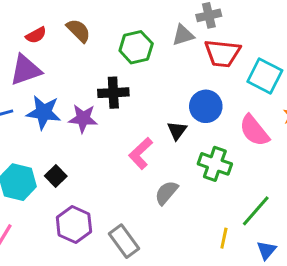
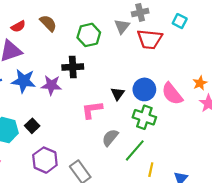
gray triangle: (183, 35) -> (122, 26), turned -35
cyan square: (265, 76) -> (180, 21), moved, size x0.6
blue circle: (206, 106) -> (144, 89), moved
pink L-shape: (141, 153) -> (92, 110), turned 35
green line: (256, 211) -> (135, 150), moved

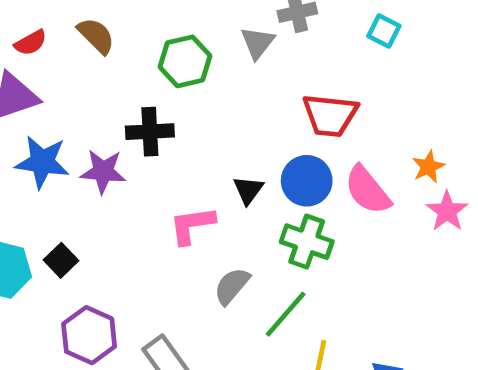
red trapezoid: (150, 39) -> (330, 115), moved

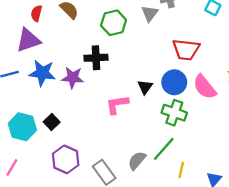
red semicircle: (31, 43) -> (36, 13), turned 133
gray semicircle: (232, 286) -> (137, 161), moved

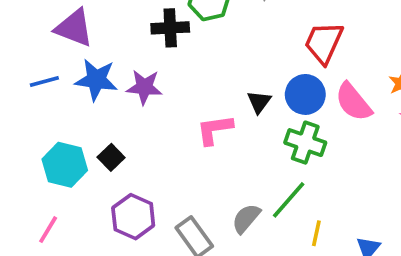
purple triangle: (28, 40) -> (74, 28), turned 40
red trapezoid: (186, 50) -> (324, 43), turned 108
black cross: (96, 58) -> (170, 28), moved

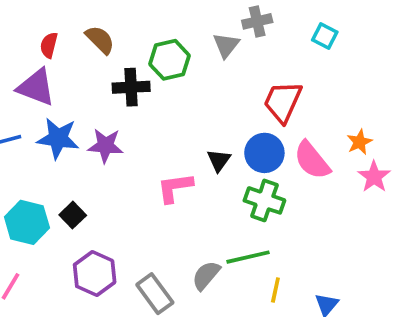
green line: (289, 200) -> (248, 257), turned 36

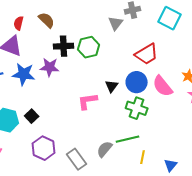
cyan square: (325, 36) -> (170, 18), size x1.6
green hexagon: (169, 60) -> (89, 47), moved
red trapezoid: (283, 102) -> (147, 54), turned -145
purple star: (106, 146) -> (50, 67), moved

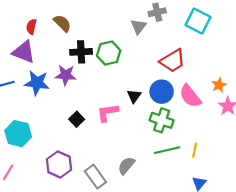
black square: (32, 116) -> (77, 119), moved
green line: (128, 139) -> (167, 150), moved
yellow line: (143, 157) -> (195, 150), moved

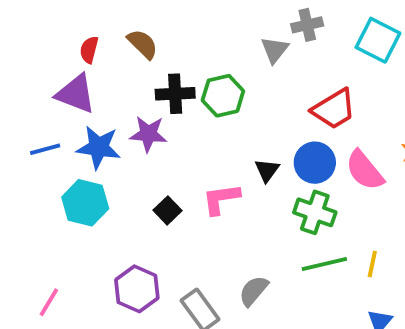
cyan hexagon: (18, 134) -> (85, 203), moved

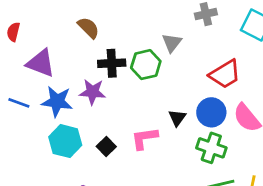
red semicircle: (89, 50) -> (13, 32), moved
gray triangle: (275, 50) -> (172, 43), moved
blue line: (45, 149) -> (19, 103), turned 35
cyan hexagon: (85, 203) -> (65, 141), moved

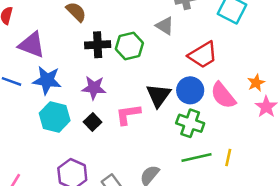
gray triangle: (172, 43) -> (165, 26), moved, turned -36
purple star: (93, 92) -> (94, 88), moved
black triangle: (177, 118) -> (158, 95), size x1.5

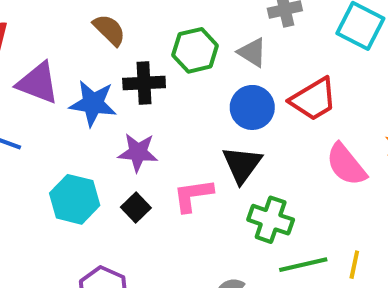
green hexagon: (129, 46) -> (195, 50), moved
blue star: (47, 80) -> (93, 103), moved
blue circle: (190, 90) -> (252, 107), moved
green cross: (190, 123) -> (271, 220), moved

